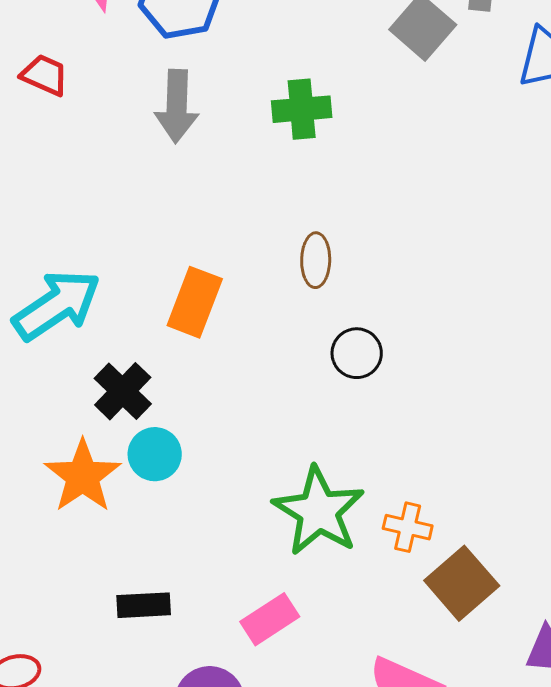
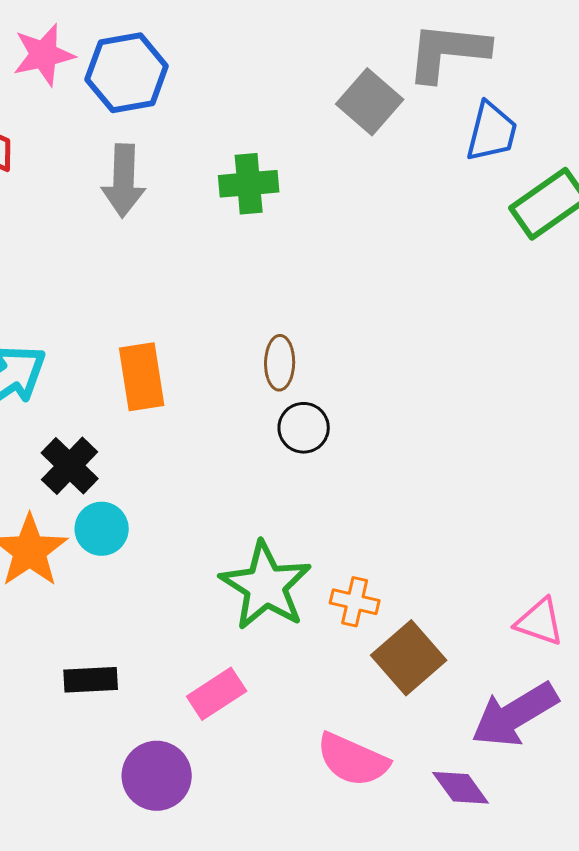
brown ellipse: (316, 260) -> (280, 363), moved
orange rectangle: (195, 302) -> (142, 377), turned -30

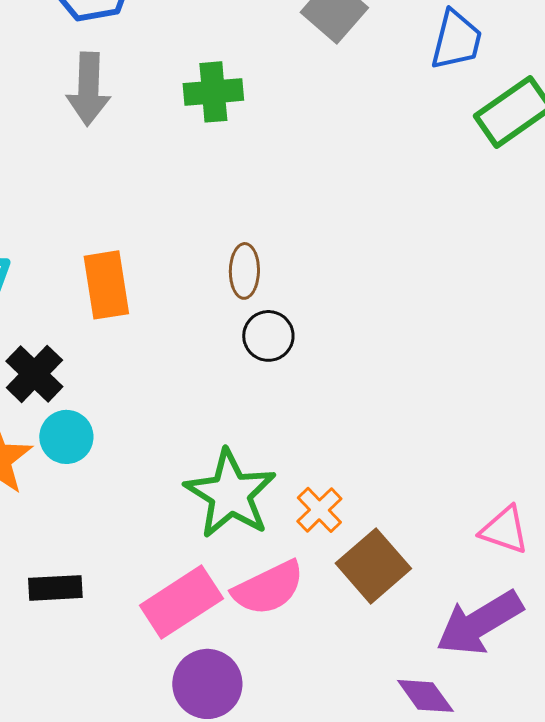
orange cross: (355, 602) -> (319, 510), turned 33
pink rectangle: (217, 694) -> (181, 602), size x1.4
pink semicircle: (353, 760) -> (268, 588), moved, turned -50
purple circle: (157, 776) -> (207, 684), moved

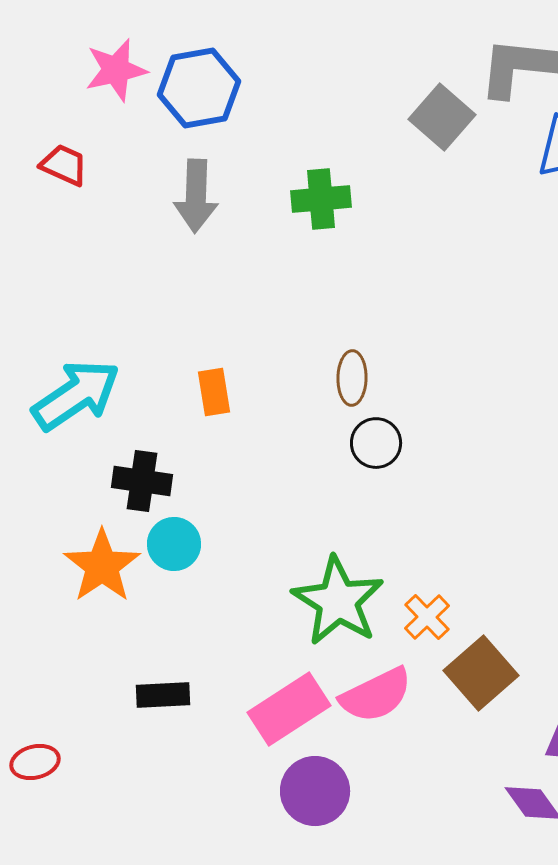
orange rectangle: (106, 285) -> (214, 392), size x0.7
black cross: (34, 374) -> (142, 481), turned -36

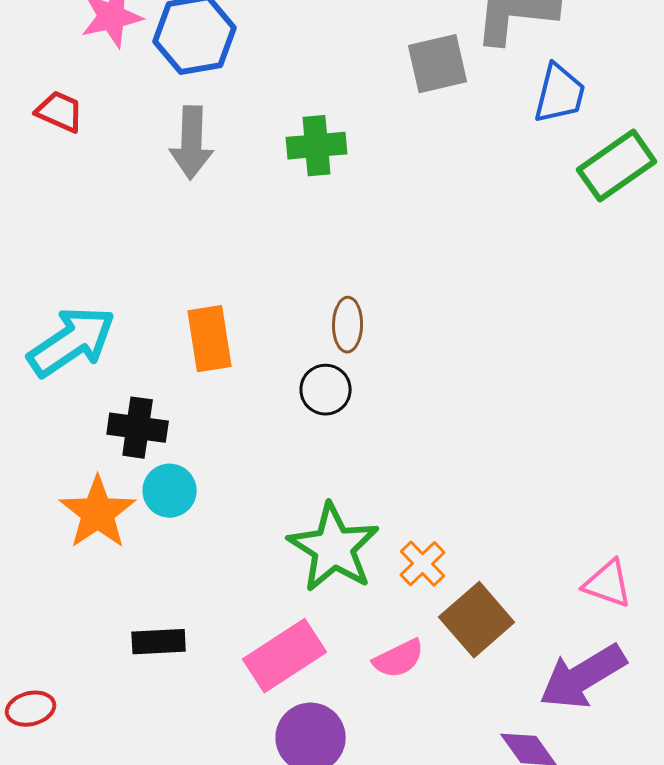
gray square: (442, 117) -> (438, 64), turned 36
orange rectangle: (214, 392) -> (210, 339), size x1.4
black circle: (376, 443) -> (326, 390), moved
pink semicircle: (376, 695) -> (399, 659), moved, size x0.7

